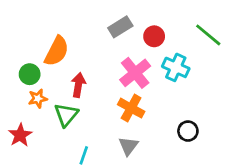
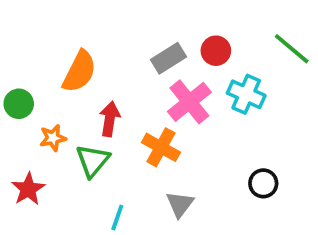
gray rectangle: (120, 27) -> (168, 58), moved
green circle: (30, 74) -> (19, 104), moved
orange cross: (131, 108) -> (161, 147), moved

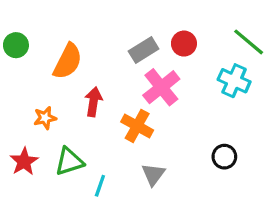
cyan cross: (246, 94) -> (234, 81), moved
green circle: (19, 104) -> (16, 45), moved
green triangle: (93, 161) -> (69, 161), moved, turned 32

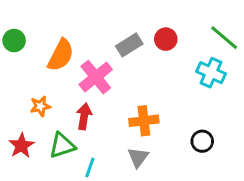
pink cross: (161, 87) -> (96, 77), moved
red arrow: (93, 102) -> (84, 116), moved
orange cross: (137, 126) -> (144, 121), moved, turned -36

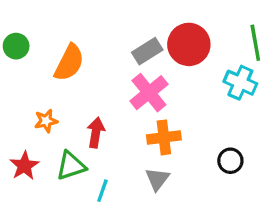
green line: (224, 38) -> (255, 43), turned 40
red circle: (166, 39) -> (189, 44), size x1.6
pink cross: (96, 77) -> (149, 93), moved

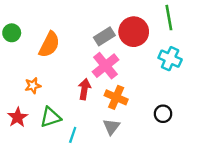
green line: (255, 43) -> (169, 18), moved
red arrow: (96, 132) -> (84, 89), moved
orange cross: (164, 137) -> (116, 97), turned 30

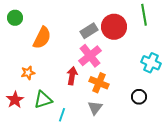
green circle: (12, 33) -> (15, 18), moved
cyan cross: (170, 59) -> (151, 63), moved

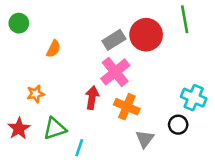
orange semicircle: (42, 38) -> (54, 49), size x0.6
cyan cross: (151, 63) -> (194, 98), moved
gray triangle: (95, 108) -> (145, 139), moved

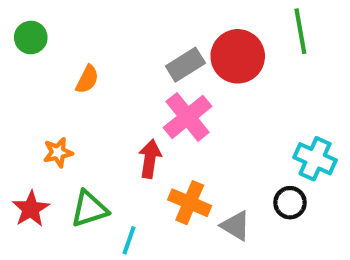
orange cross: (127, 107) -> (190, 203), moved
gray triangle: (145, 139) -> (236, 226), turned -36

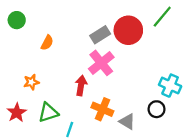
green line: (300, 31) -> (162, 17), turned 50

